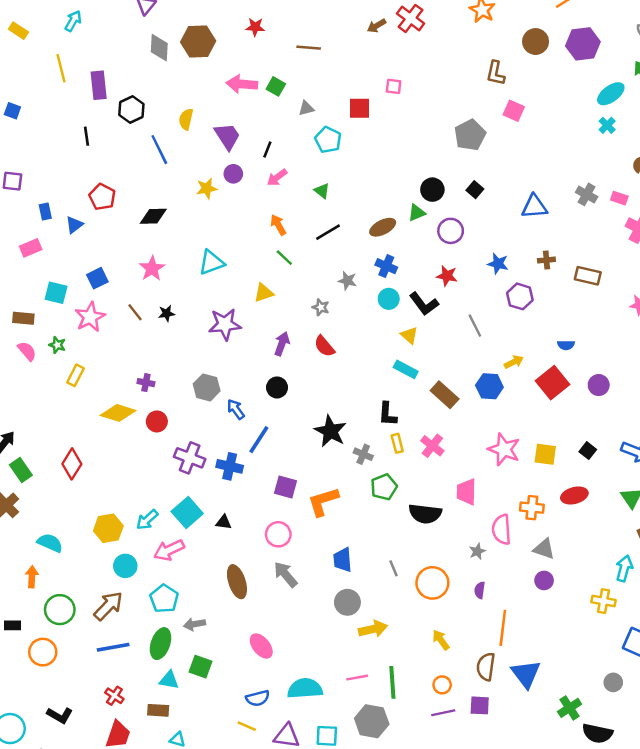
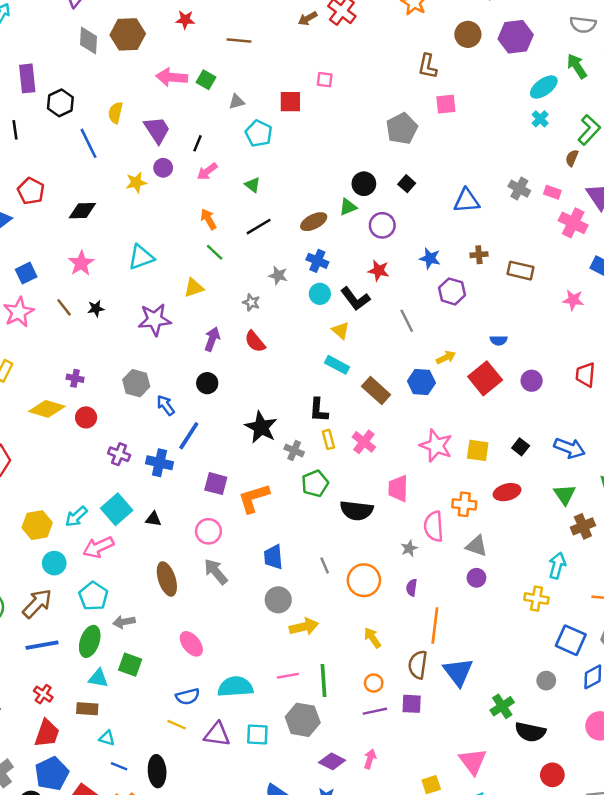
pink square: (514, 111) -> (446, 104), turned -30
purple cross: (190, 458) -> (119, 454), size x0.7

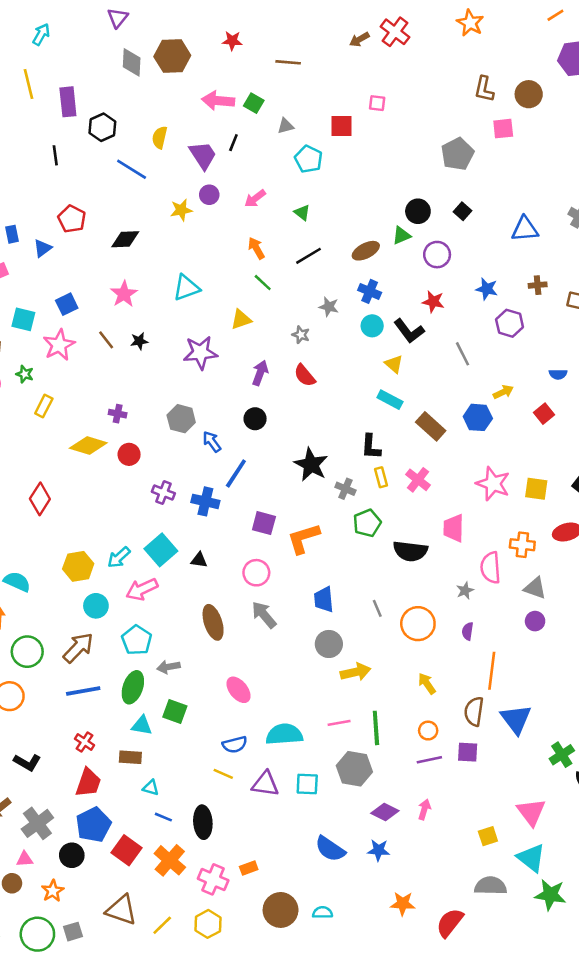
brown circle: (468, 34) -> (529, 94), moved
blue line: (89, 143) -> (132, 169), turned -32
black line: (197, 143) -> (233, 143), moved
red square: (485, 378) -> (544, 414), size x0.6

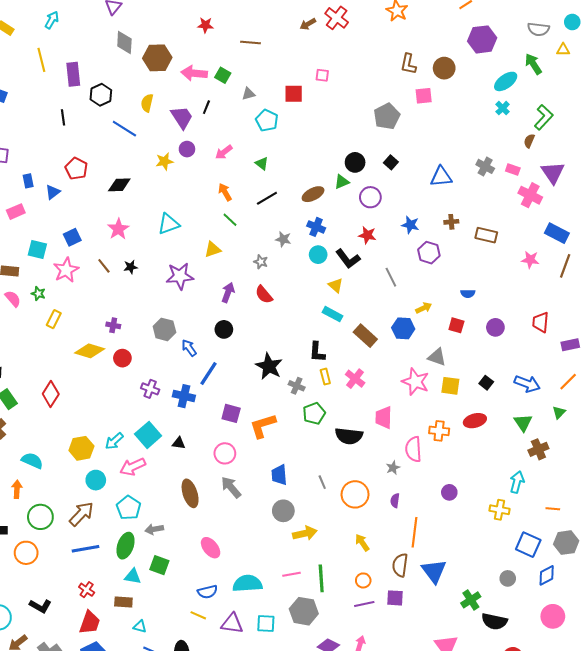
brown hexagon: (172, 56) -> (157, 58), moved
red square: (544, 414) -> (456, 325), turned -35
gray triangle: (535, 588) -> (437, 357), moved

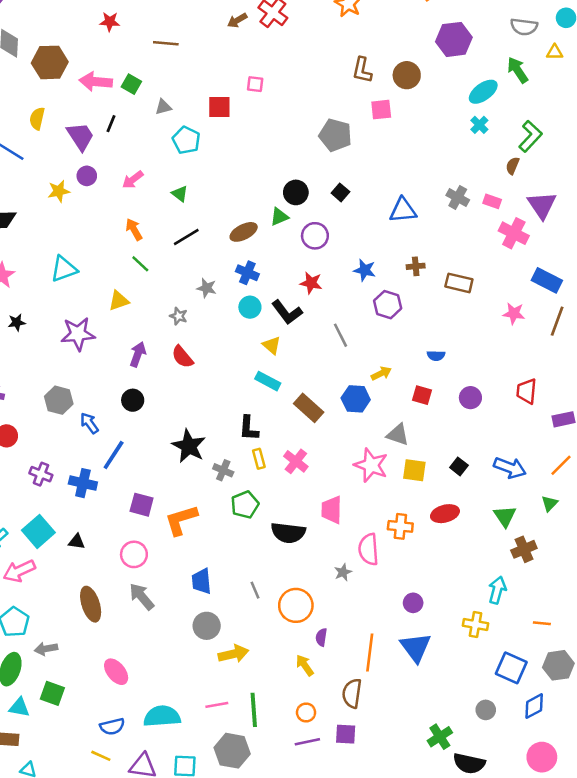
gray pentagon: (387, 116) -> (335, 135), turned -30
purple semicircle: (395, 501) -> (321, 637), moved
blue triangle: (434, 571) -> (416, 647), moved

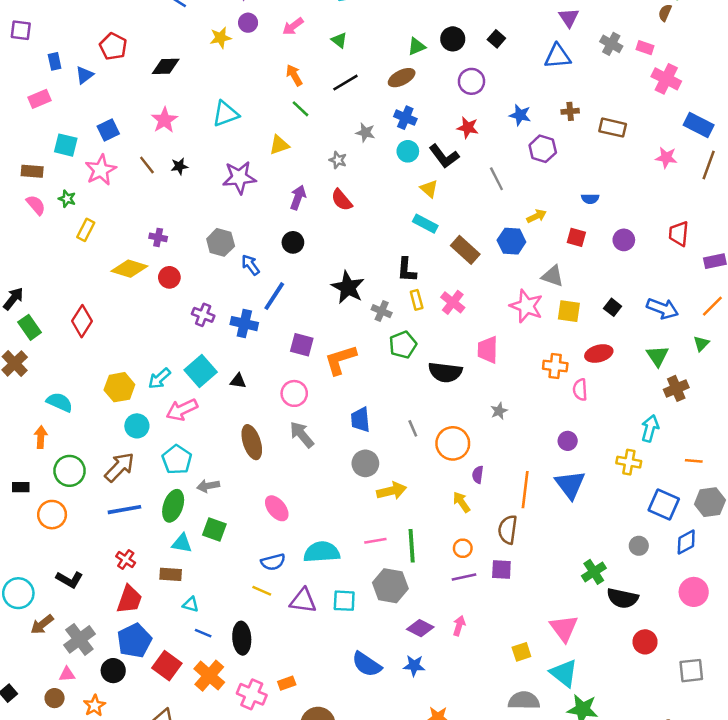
purple triangle: (542, 205) -> (569, 18), moved, size x0.7
green triangle: (279, 217) -> (417, 46), moved
pink semicircle: (368, 549) -> (580, 390), moved, size x0.7

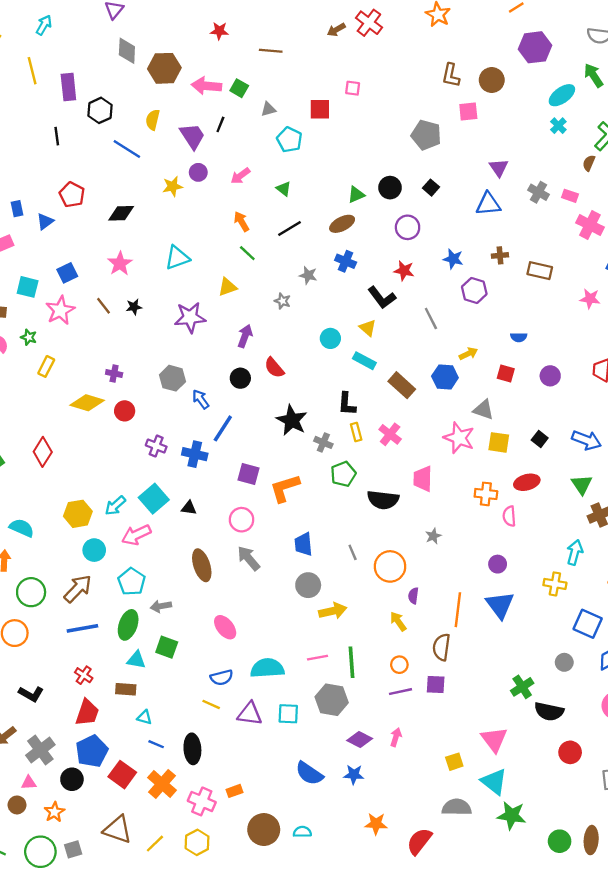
cyan circle: (408, 151) -> (330, 338), moved
red semicircle: (342, 200) -> (274, 368), moved

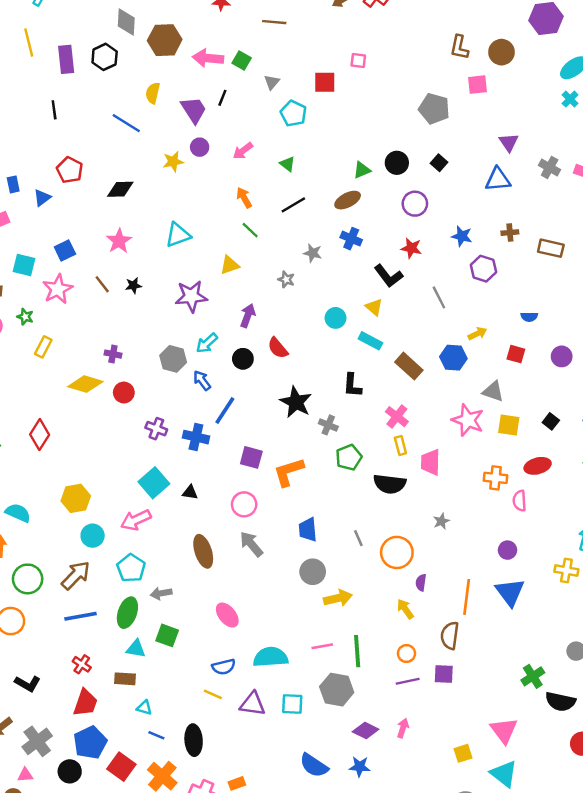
gray triangle: (268, 109) -> (272, 82), turned -35
black hexagon: (100, 110) -> (105, 57), moved
yellow rectangle: (356, 432) -> (400, 445), moved
cyan arrow: (115, 506) -> (207, 343), moved

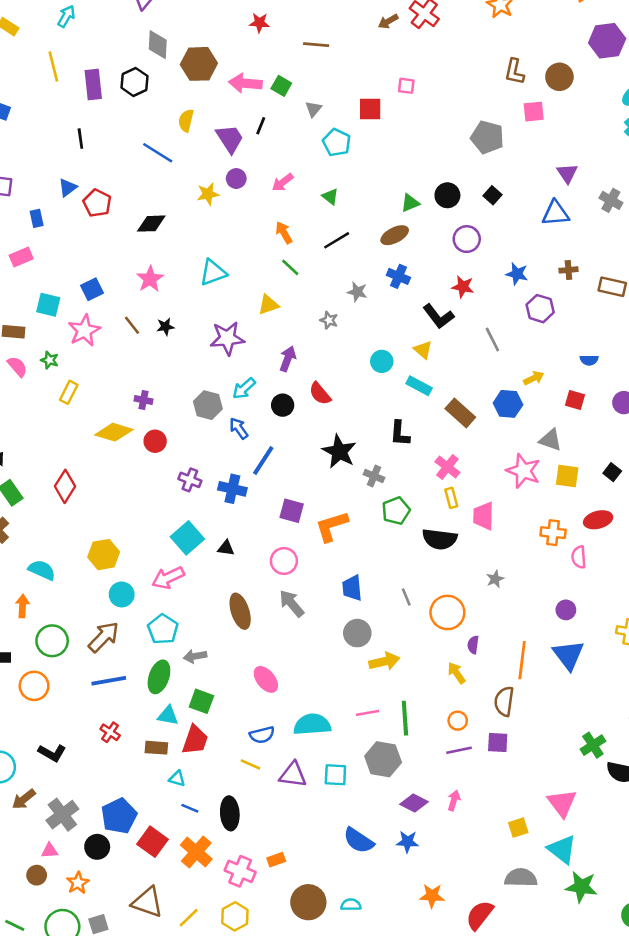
blue triangle: (42, 198) -> (68, 188), moved
red trapezoid: (85, 703) -> (195, 740), moved

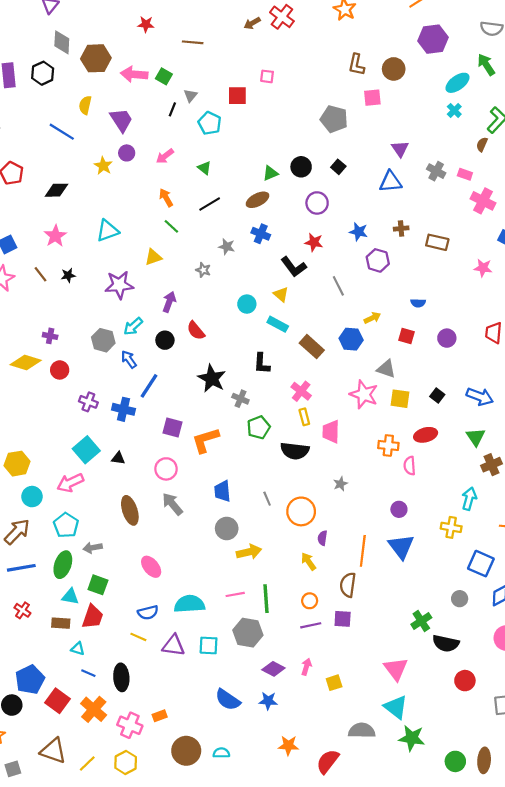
black line: (261, 126) -> (172, 109), moved
yellow star: (208, 194) -> (103, 166), turned -30
yellow square: (518, 828) -> (334, 683), moved

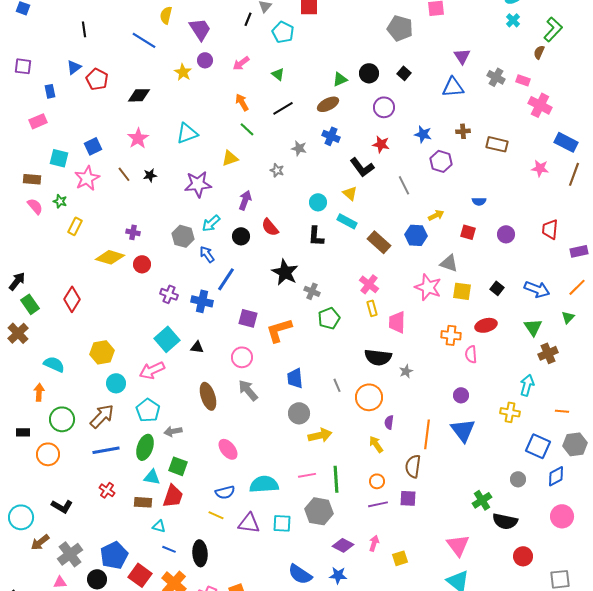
black L-shape: (262, 364) -> (316, 236), moved
black semicircle: (295, 451) -> (378, 357), moved

